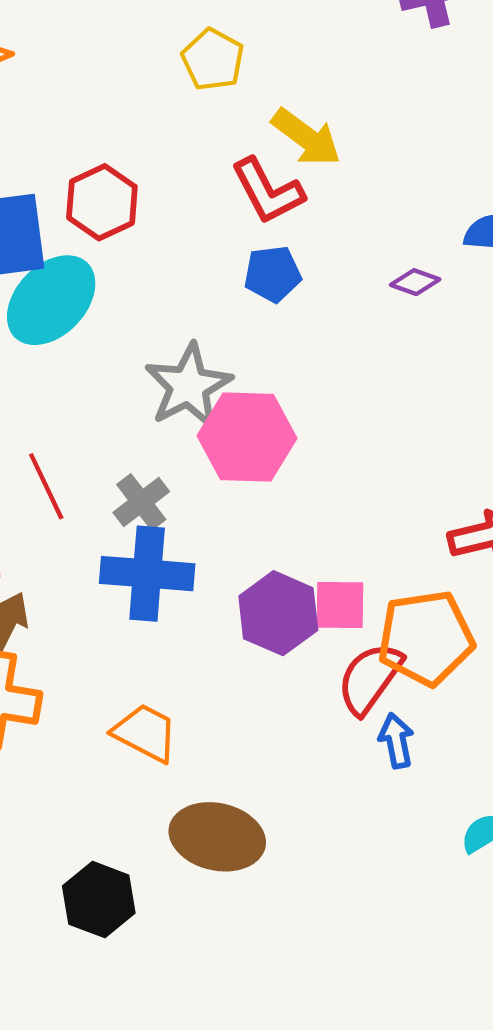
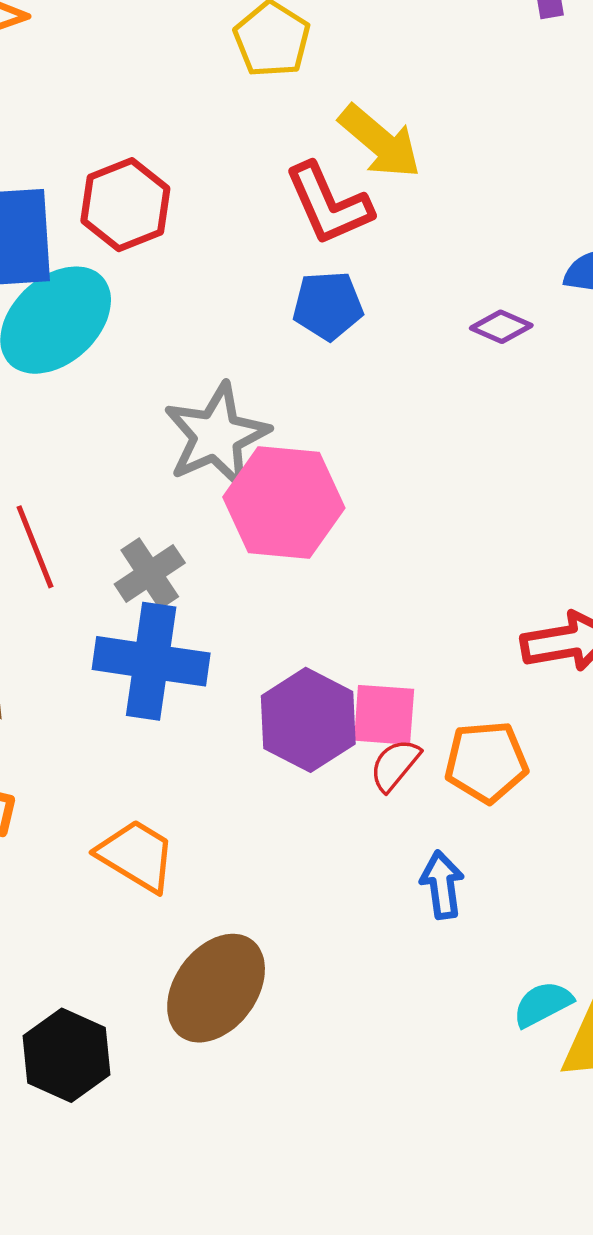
orange pentagon: (426, 638) -> (486, 762), size x0.7
red semicircle: (370, 678) -> (395, 765), moved, size x0.6
brown ellipse: (217, 837) -> (216, 988), turned -70

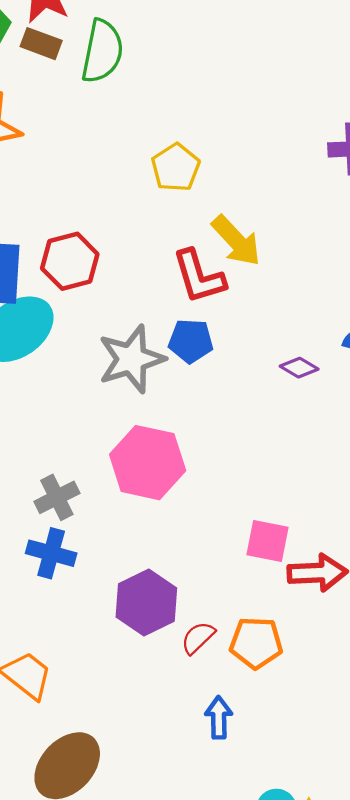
gray star: (217, 436) -> (131, 359), moved
blue cross: (151, 661) -> (51, 553), size x0.7
pink square: (384, 715) -> (267, 541), moved

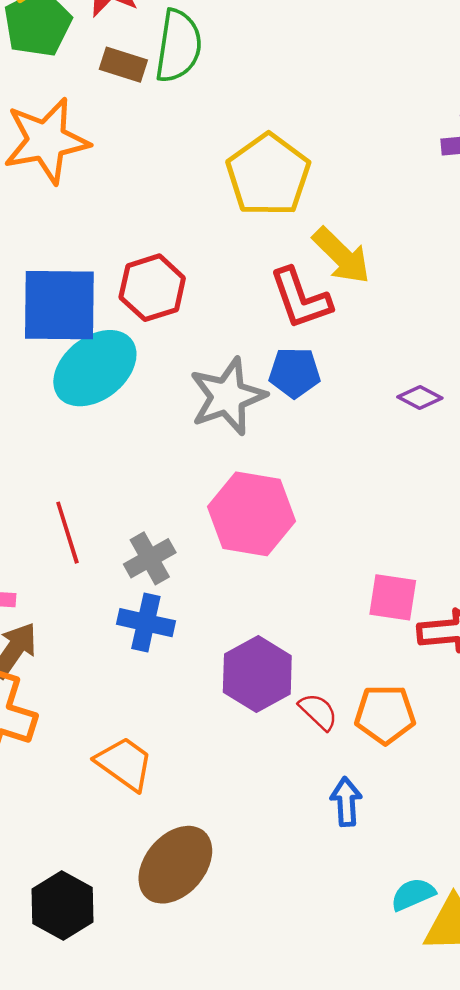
brown rectangle: (41, 44) -> (123, 65), moved
yellow pentagon: (176, 167) -> (268, 175), size x1.5
red semicircle: (198, 638) -> (318, 712), turned 90

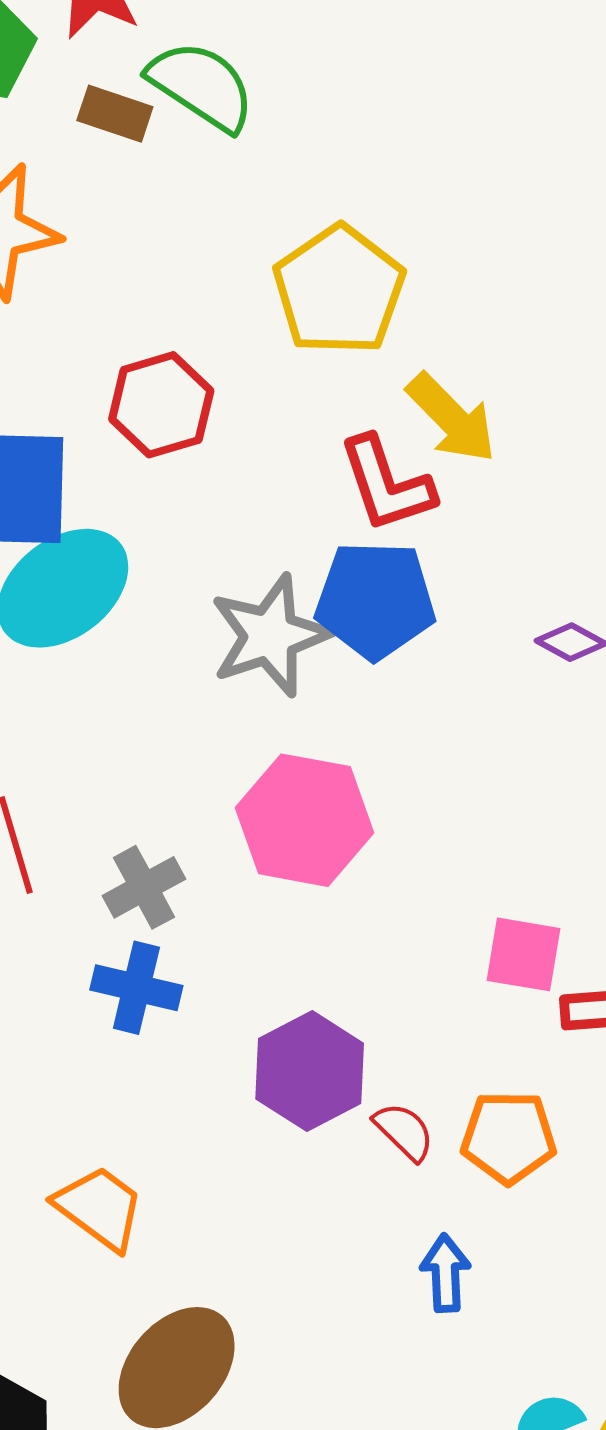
green semicircle: (178, 46) -> (202, 86), turned -66
red hexagon: (152, 288) -> (161, 405), moved
blue pentagon: (295, 373) -> (375, 600), size x1.5

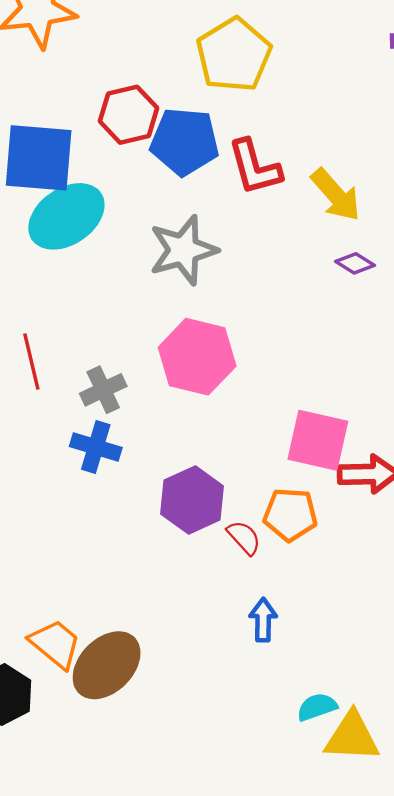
yellow arrow: (452, 418) -> (336, 195), moved
blue pentagon: (375, 600) -> (185, 142), moved
pink square: (523, 954) -> (318, 440), size x1.4
orange pentagon: (509, 1137) -> (290, 515), moved
orange trapezoid: (99, 1208) -> (55, 644), moved

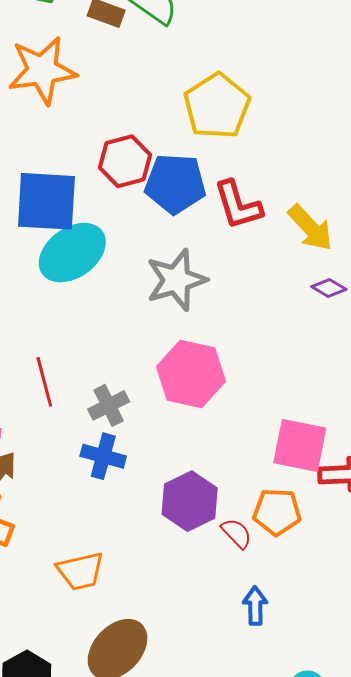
orange trapezoid: (55, 644) -> (80, 571), moved, turned 129

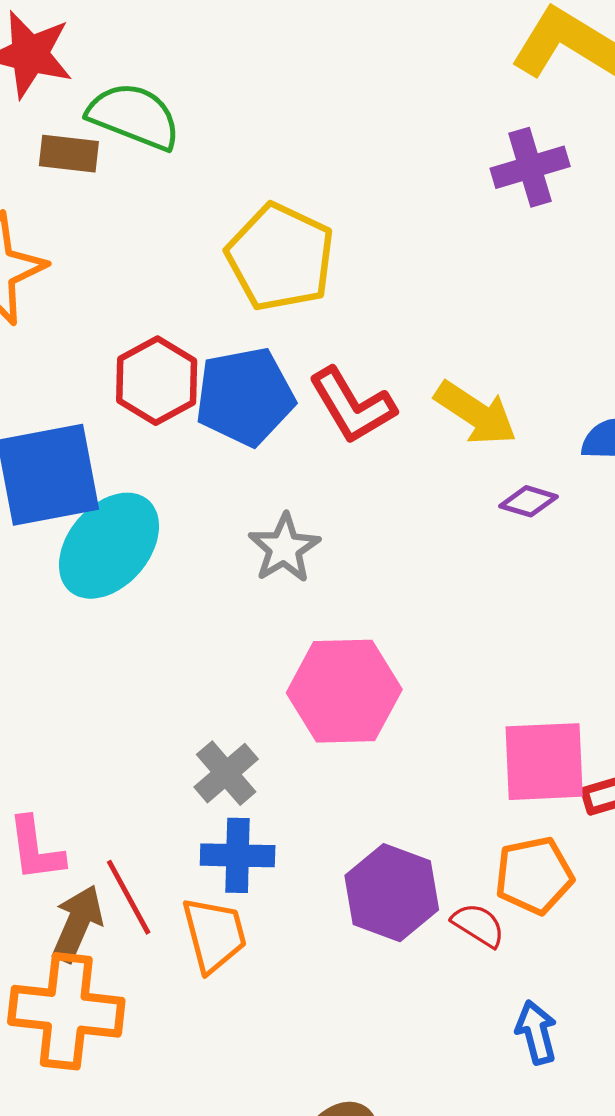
gray star: (176, 280) -> (284, 548), size x0.7
red line: (44, 382) -> (129, 897), moved
orange trapezoid: (80, 571) -> (214, 935), moved, turned -78

